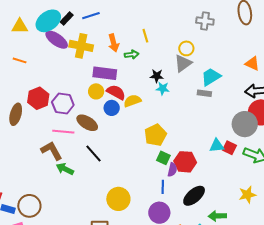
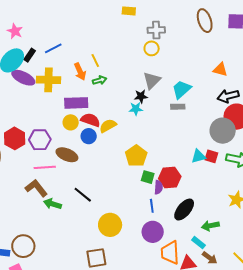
gray cross: (205, 21) -> (156, 30), moved
yellow line: (145, 36) -> (95, 60), moved
yellow circle: (186, 48) -> (152, 48), moved
black star: (157, 76) -> (141, 96), moved
black line: (93, 153) -> (83, 195), moved

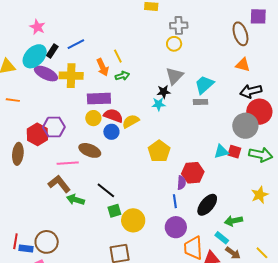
brown ellipse: (205, 21) -> (240, 34), moved
purple hexagon: (40, 140) -> (54, 127), moved
green square: (148, 177) -> (114, 211), moved, turned -32

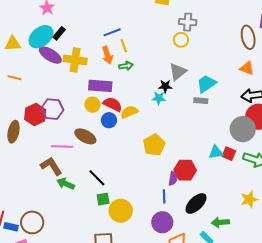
blue line: (76, 44) -> (112, 32), moved

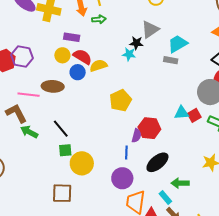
purple rectangle: (100, 86) -> (72, 37), size x0.7
brown ellipse: (85, 136) -> (53, 86), turned -30
red square: (229, 154) -> (194, 115), turned 32

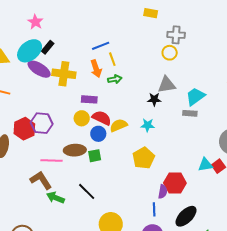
gray triangle: (150, 29) -> (167, 85), turned 30
cyan star: (129, 54) -> (148, 125), moved
green square: (65, 150) -> (95, 156), moved

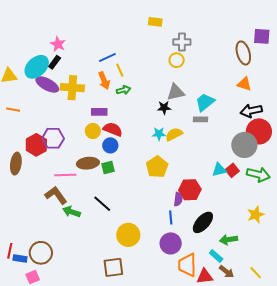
pink star: (35, 22) -> (58, 44), moved
yellow semicircle: (119, 125) -> (174, 134), moved

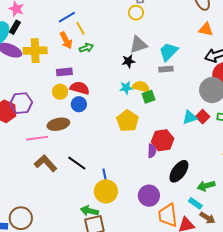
yellow semicircle: (174, 134) -> (141, 87), turned 48
green square: (108, 168) -> (148, 97), moved
brown L-shape: (56, 195) -> (46, 163), moved
green arrow: (71, 212) -> (89, 211), moved
blue line: (171, 217) -> (105, 175), moved

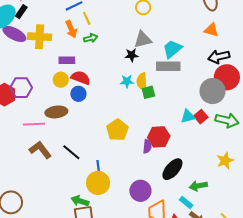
gray rectangle: (166, 69) -> (168, 66), size x1.6
yellow semicircle: (141, 87) -> (142, 82), turned -114
yellow pentagon: (128, 121) -> (117, 130), moved

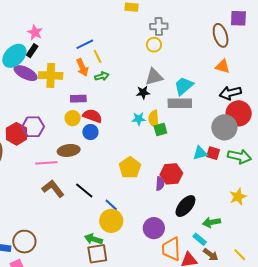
red square: (201, 117) -> (213, 153), turned -32
blue line: (98, 167) -> (111, 205), turned -40

